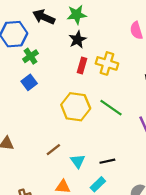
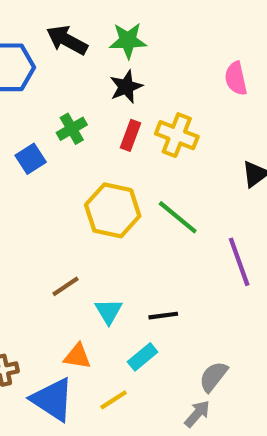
green cross: (30, 56) -> (72, 129), moved

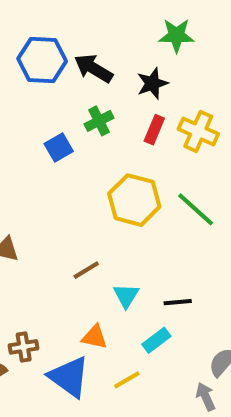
black arrow: (67, 40) -> (93, 68), moved
green star: (128, 41) -> (176, 35), moved
gray arrow: (197, 414) -> (206, 397), turned -68

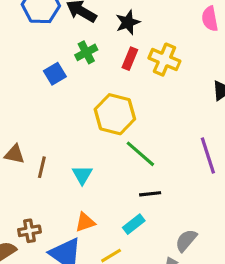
green line: (196, 209) -> (140, 154), moved
brown line: (86, 270) -> (42, 167), moved, turned -45
cyan triangle: (126, 296) -> (82, 175), moved
orange triangle: (95, 337) -> (85, 222), turned -30

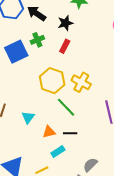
yellow cross: (164, 60) -> (81, 82), moved
blue square: (55, 74) -> (16, 52), size x1.6
orange triangle: (85, 222) -> (49, 132), moved

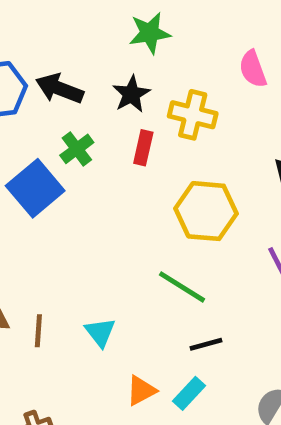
yellow hexagon: (52, 81) -> (206, 211), moved
yellow cross: (81, 82) -> (193, 115), moved
orange triangle: (49, 132) -> (141, 390), moved

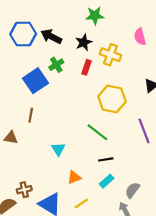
brown line: (38, 331) -> (31, 115), moved
cyan rectangle: (189, 393) -> (107, 181), moved

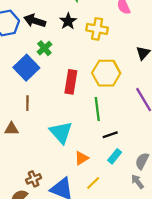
red rectangle: (86, 67) -> (71, 82), moved, size x1.5
green line: (97, 132) -> (97, 109), turned 55
cyan triangle: (58, 149) -> (61, 132), size x1.6

